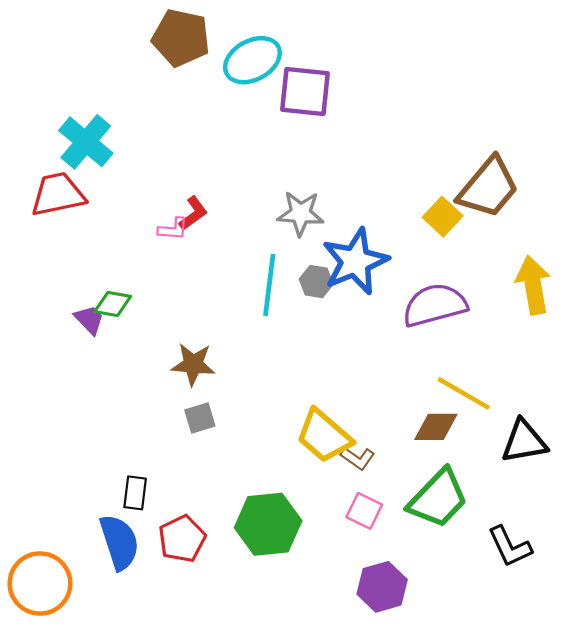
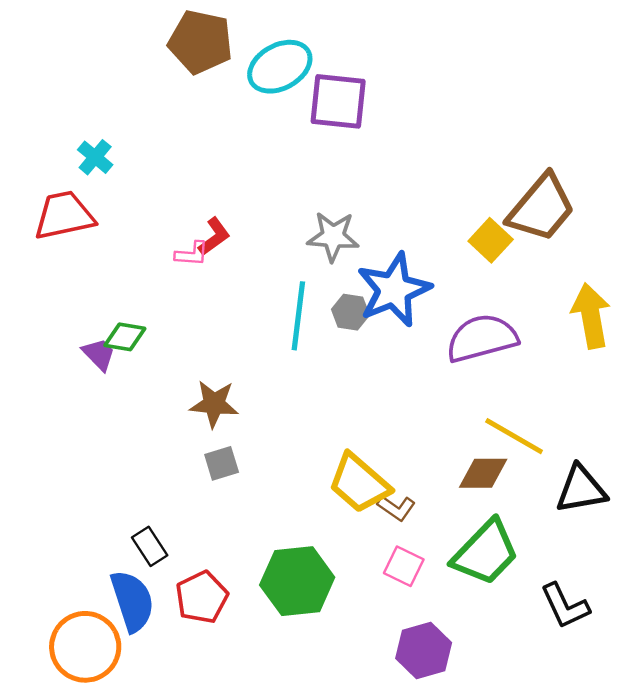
cyan cross: (86, 142) -> (95, 157), size x0.6
black rectangle: (135, 493) -> (150, 546), turned -40
orange circle: (40, 584) -> (85, 647), moved

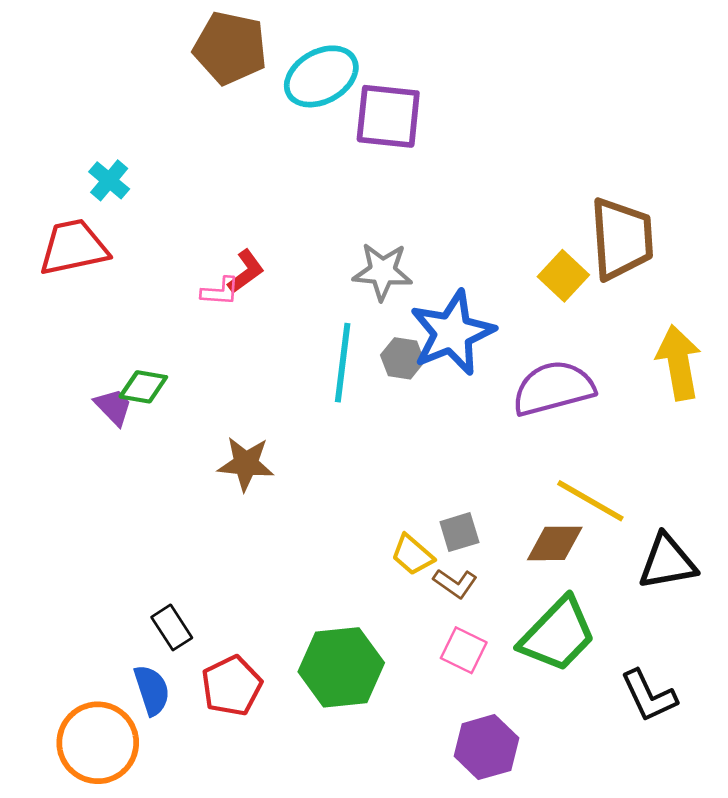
brown trapezoid: (541, 208) -> (622, 239), turned -44
gray square: (222, 463) -> (459, 532), moved
yellow trapezoid: (359, 483) -> (412, 555), size x0.6
blue semicircle: (132, 601) -> (152, 690), size x0.7

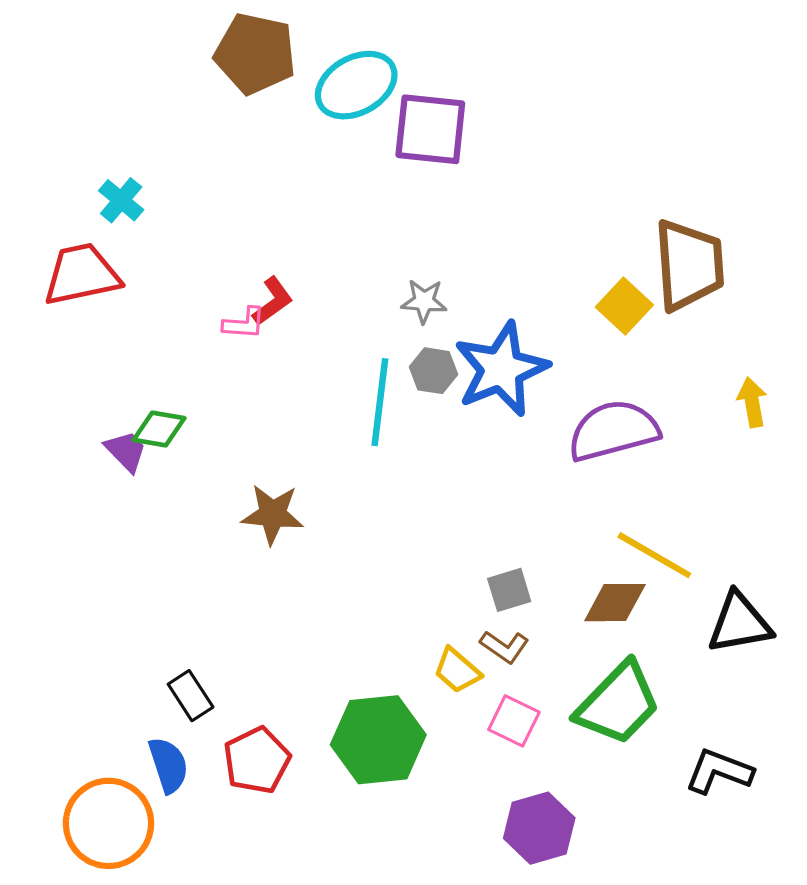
gray star: (383, 272) -> (424, 301), size x0.7
gray hexagon: (402, 358) -> (433, 371), moved
yellow arrow: (679, 363) -> (752, 402), size x0.6
yellow trapezoid: (412, 555) -> (457, 670), moved
black L-shape: (649, 696) -> (719, 771), turned 136

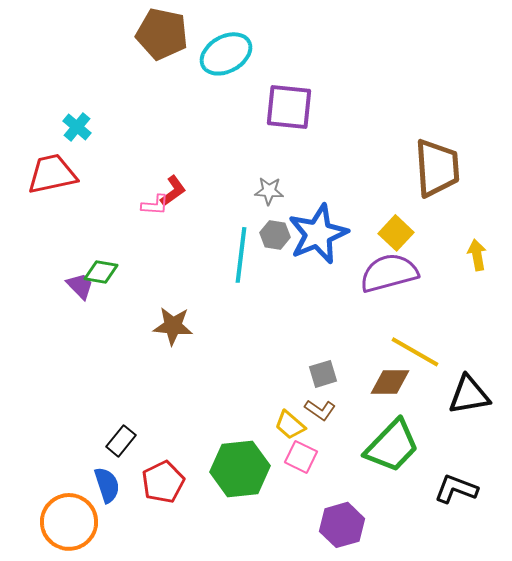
purple square: (430, 129) -> (289, 107), moved
yellow square: (624, 306) -> (396, 233), moved
black rectangle: (191, 696) -> (121, 441), turned 72
pink square: (514, 721) -> (301, 457), moved

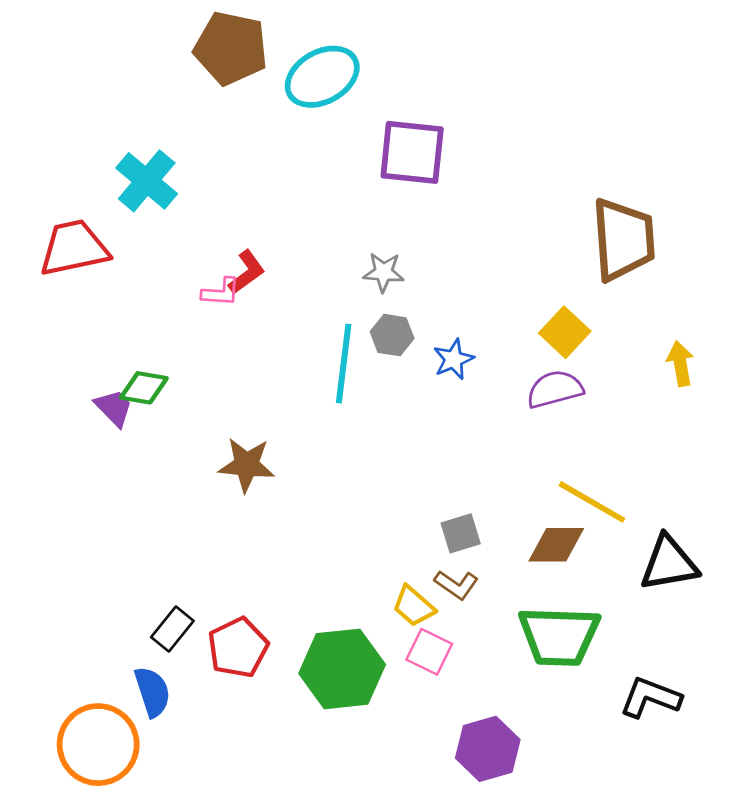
cyan cross: (77, 127) -> (147, 181), moved, size x1.5
blue star: (318, 234) -> (453, 359), moved, size x0.5
purple semicircle: (389, 273) -> (555, 389), size x0.7
green trapezoid: (392, 446) -> (559, 636), turned 48
red pentagon: (163, 482) -> (238, 648), moved

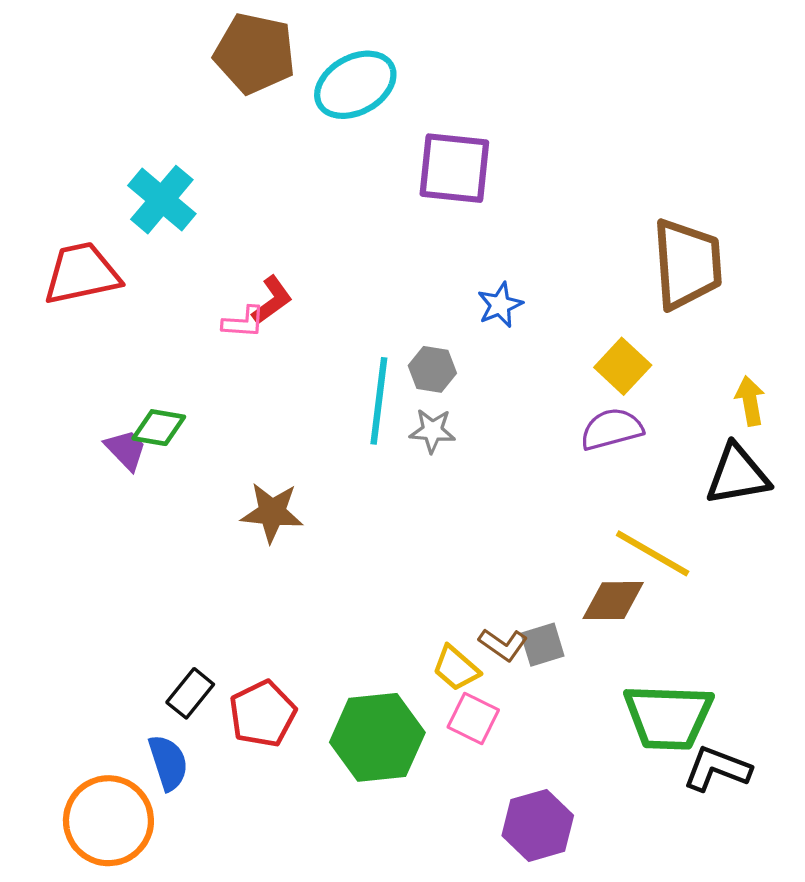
gray star: (384, 272) -> (432, 431), moved
blue star: (453, 359) -> (500, 305), moved
gray square: (461, 533) -> (542, 645), moved
black triangle: (669, 563) -> (737, 475), moved
green trapezoid: (559, 636) -> (668, 717), moved

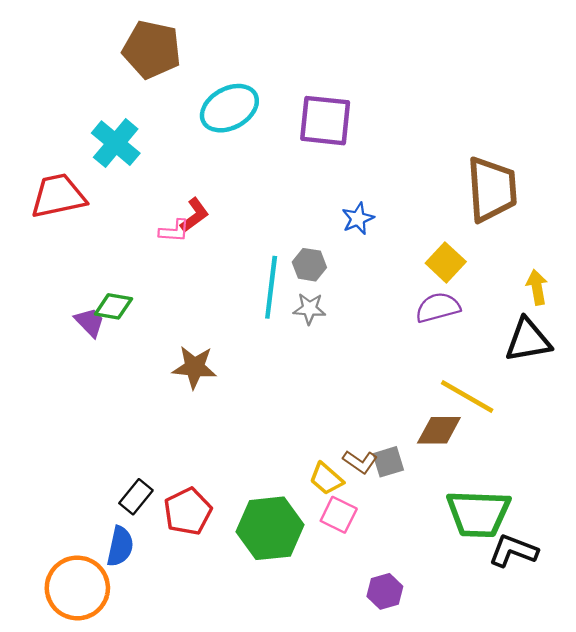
brown pentagon: (255, 53) -> (152, 50), moved
cyan ellipse: (355, 85) -> (229, 108), moved
blue semicircle: (168, 763) -> (120, 546), turned 30
purple hexagon: (538, 825) -> (385, 591), size x0.7

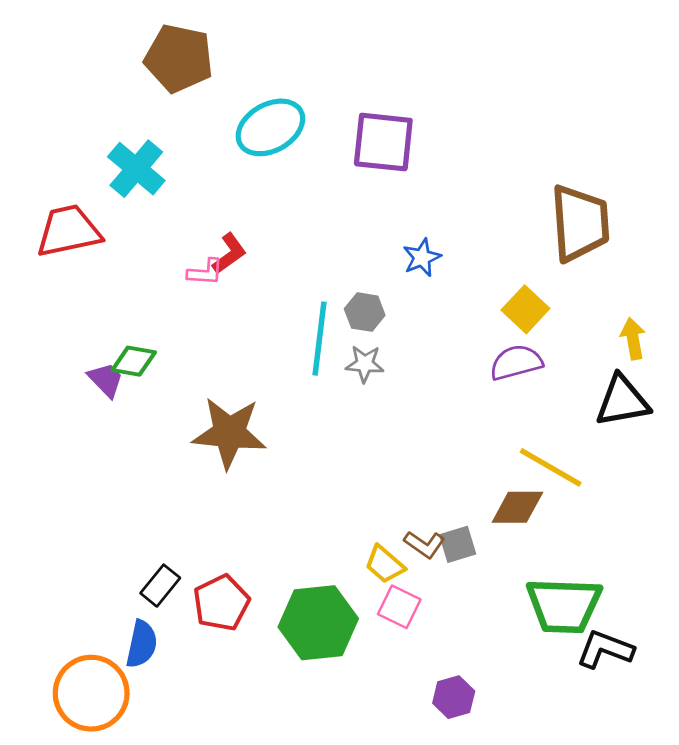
brown star: (195, 367) -> (229, 433), size x1.4

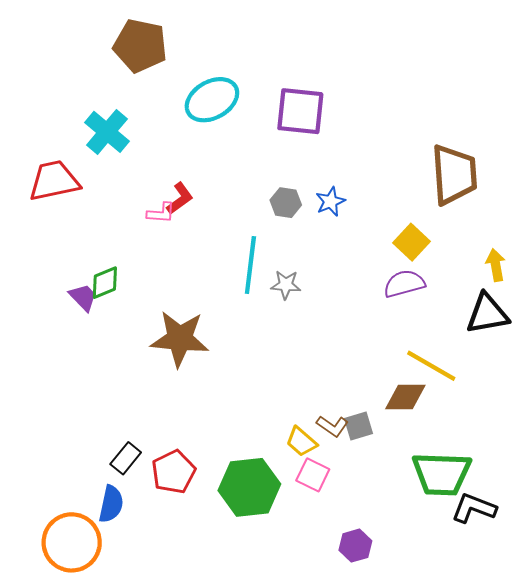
gray hexagon: (365, 312) -> (286, 203), moved
green diamond: (134, 361) -> (105, 283), turned -32

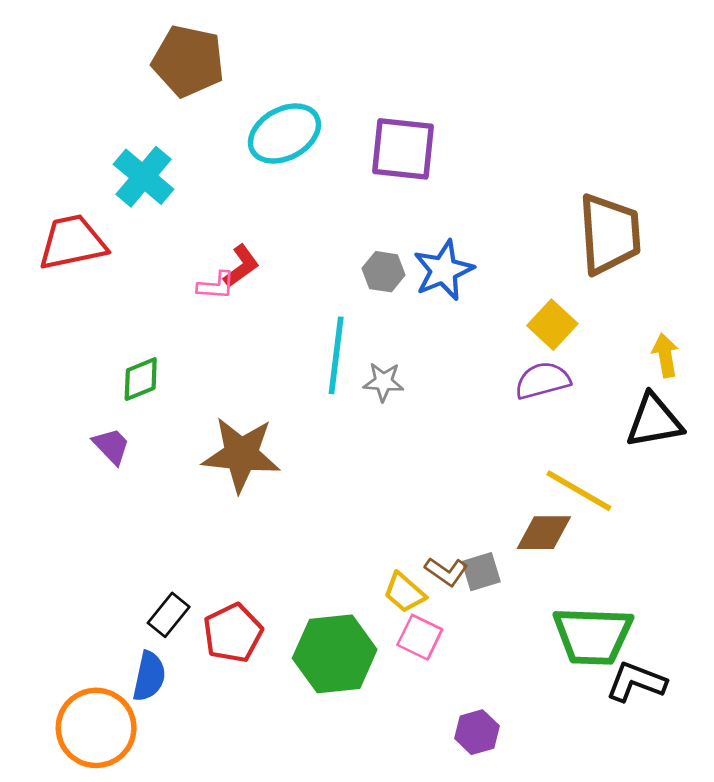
blue star: (330, 202) -> (444, 270), size x1.5
purple trapezoid: (83, 297) -> (111, 446), moved

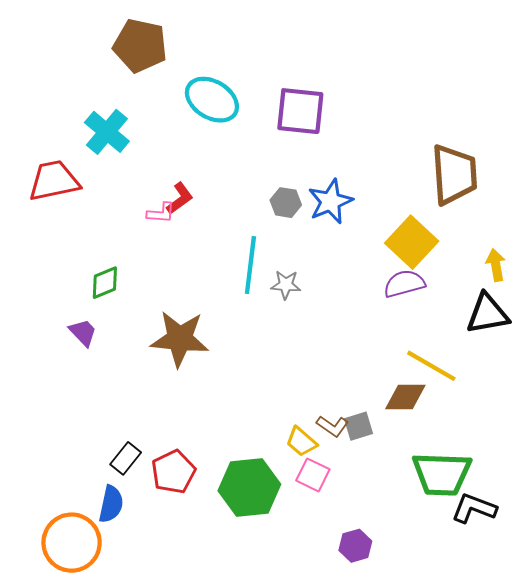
cyan ellipse: (284, 134) -> (212, 100), turned 60
yellow square: (552, 325) -> (412, 242), size x1.4

